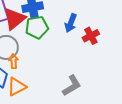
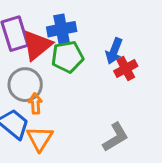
red cross: (91, 36) -> (126, 69), moved
orange triangle: (17, 87) -> (40, 139), turned -30

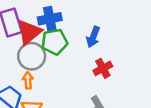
red cross: (126, 69) -> (103, 68), moved
gray circle: (25, 85) -> (32, 56), moved

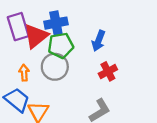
gray circle: (32, 56) -> (55, 67), moved
orange arrow: (28, 80) -> (24, 73), moved

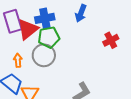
blue arrow: (98, 41) -> (81, 13), moved
red cross: (108, 71) -> (111, 40), moved

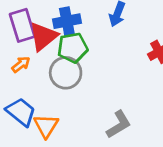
orange arrow: (18, 60) -> (21, 64), moved, turned 56

